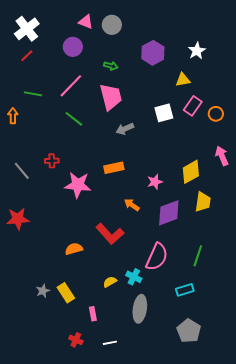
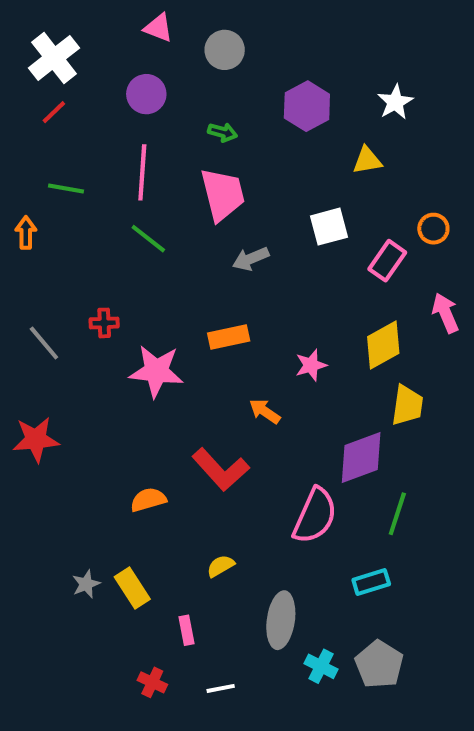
pink triangle: (86, 22) -> (158, 28), moved
pink line: (71, 86) -> (142, 172), turned -40
pink rectangle: (193, 106) -> (387, 261), moved
purple diamond: (169, 213) -> (361, 458), moved
cyan cross: (134, 277) -> (321, 666), moved

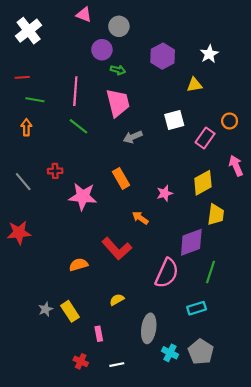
purple circle: (146, 94) -> (102, 50), moved
red line: (54, 112) -> (22, 77), moved, turned 40
orange arrow: (26, 233) -> (26, 127), moved
orange rectangle: (229, 337) -> (121, 178), turned 72

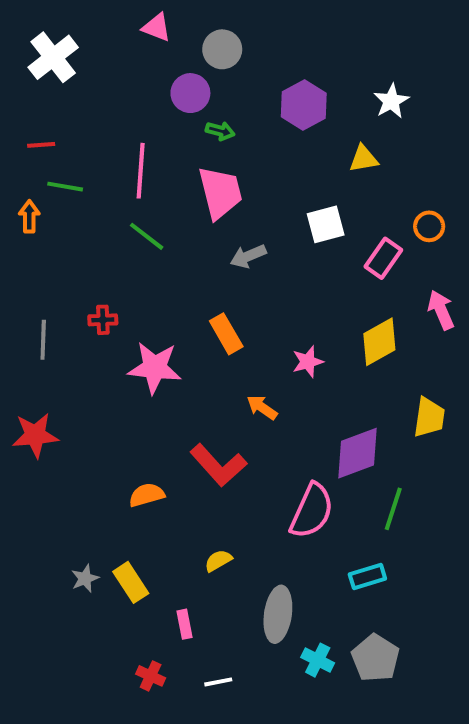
orange arrow: (26, 127) -> (29, 216), moved
gray line: (23, 182) -> (43, 340), turned 42
yellow trapezoid: (216, 215) -> (429, 417), moved

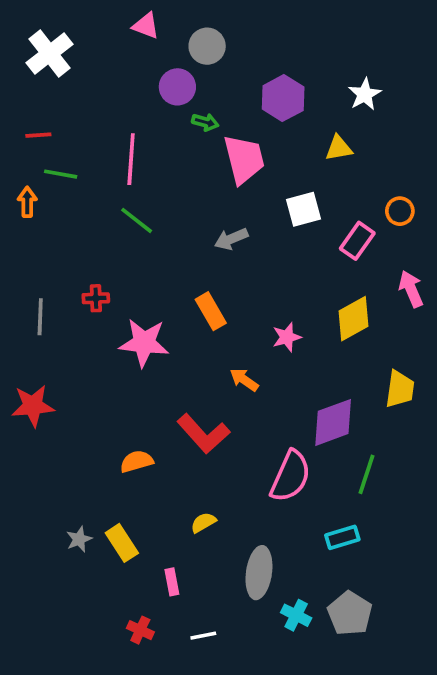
pink trapezoid: (220, 193) -> (244, 159), moved

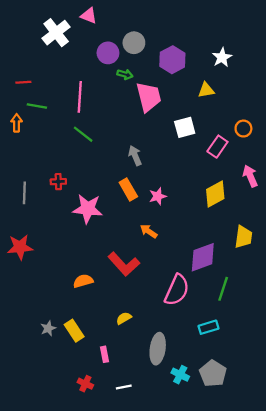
gray circle: (207, 46) -> (134, 43), moved
white cross: (49, 54) -> (56, 33), moved
gray arrow: (231, 239) -> (135, 156), moved, turned 90
pink star: (287, 337) -> (158, 196), moved

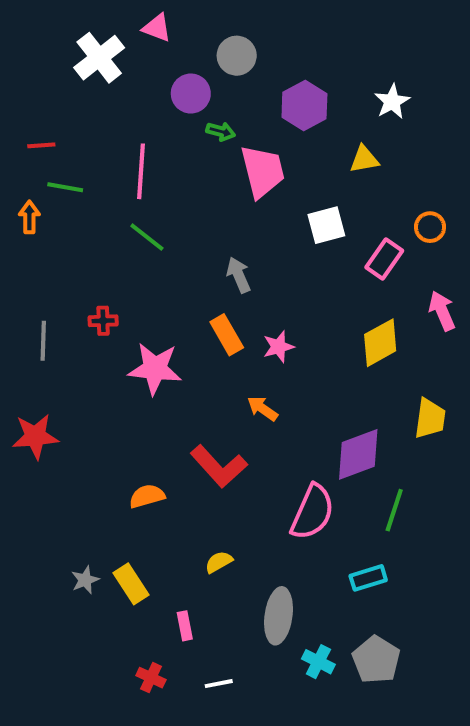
gray circle: (134, 43) -> (237, 56), moved

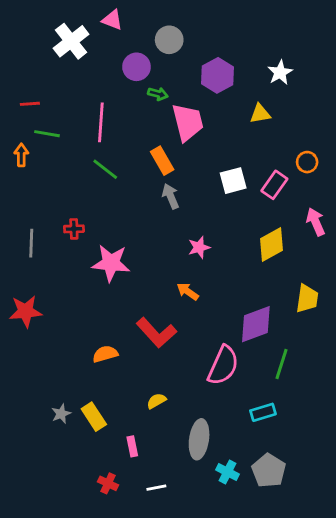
white square: (326, 225) -> (233, 181), moved
orange rectangle: (227, 335) -> (162, 161), moved

